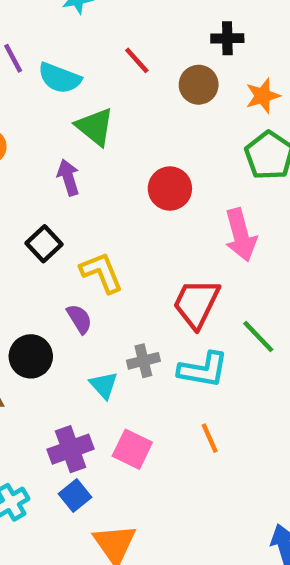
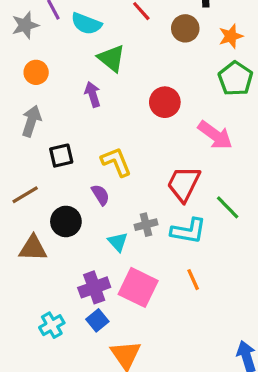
pink arrow: (241, 235) -> (215, 135), turned -39
black square: (44, 244) -> (61, 156), moved, turned 30
pink square: (132, 449) -> (138, 287), size x1.4

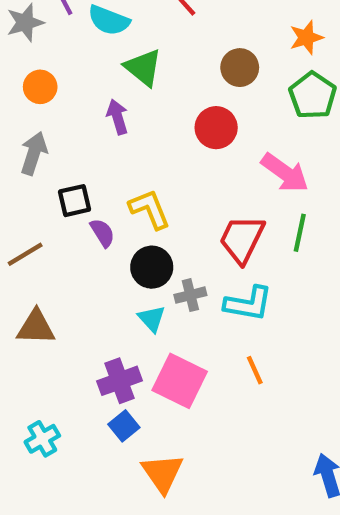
brown circle: (185, 28) -> (240, 68), moved
purple semicircle: (100, 195) -> (102, 233), moved
green line: (228, 207) -> (300, 233), moved, turned 56
black circle: (66, 221) -> (152, 267), moved
cyan cross: (52, 325) -> (42, 439), moved

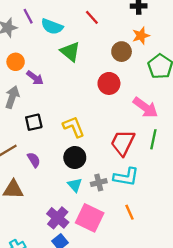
orange star: (306, 38) -> (141, 36), moved
purple arrow: (117, 117) -> (35, 78), moved, turned 144
purple semicircle: (102, 233) -> (34, 160), moved
gray cross: (190, 295) -> (99, 183), moved
purple cross: (120, 381) -> (58, 218), turned -30

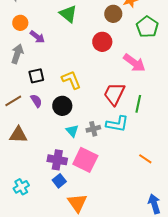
green line: (153, 139) -> (138, 104), moved
black circle: (75, 158) -> (62, 106), moved
purple semicircle: (34, 160) -> (36, 101), moved
orange line: (129, 212) -> (145, 159), moved, turned -32
purple cross: (58, 218) -> (57, 160), turned -30

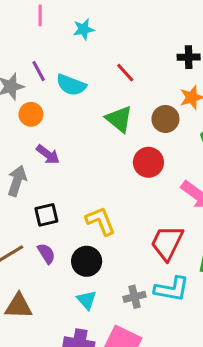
green triangle: (68, 14) -> (119, 119), moved
orange circle: (20, 23) -> (31, 114), moved
cyan triangle: (72, 131) -> (87, 300), moved

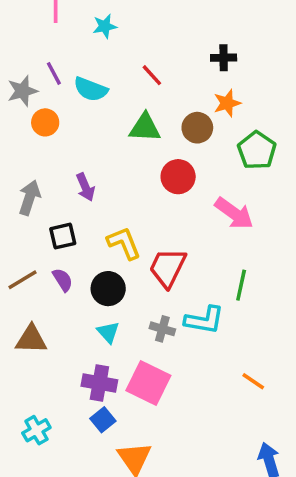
green triangle: (119, 119) -> (145, 128), turned -36
purple arrow: (48, 155) -> (85, 187), moved, turned 30
red trapezoid: (167, 243) -> (168, 268), moved
gray cross: (135, 297) -> (162, 329), turned 30

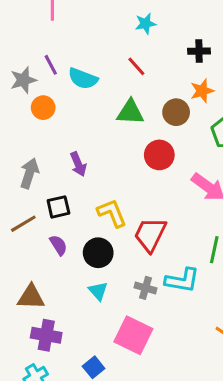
cyan star: (105, 26) -> (146, 24), moved
brown line: (22, 280) -> (23, 224), moved
purple cross: (99, 383) -> (46, 335), moved

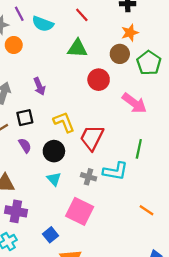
brown circle: (176, 112) -> (120, 54), moved

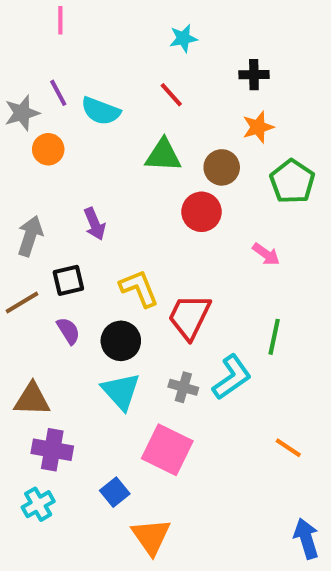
brown circle: (120, 54) -> (222, 167), moved
pink arrow: (134, 103) -> (266, 254), size x0.6
cyan L-shape: (115, 171) -> (232, 377), turned -45
cyan triangle: (54, 179) -> (121, 391), size x1.5

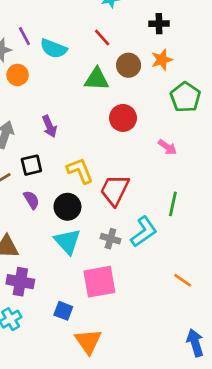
brown circle: (222, 167) -> (129, 65), moved
pink square: (167, 450) -> (99, 282), turned -36
blue square: (115, 492) -> (63, 311), turned -30

